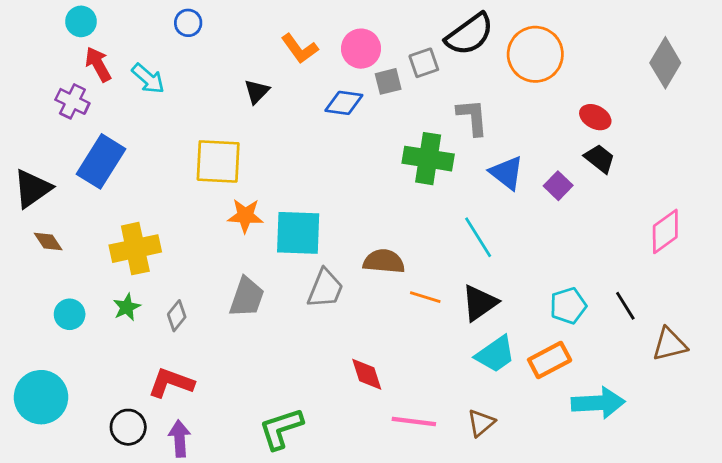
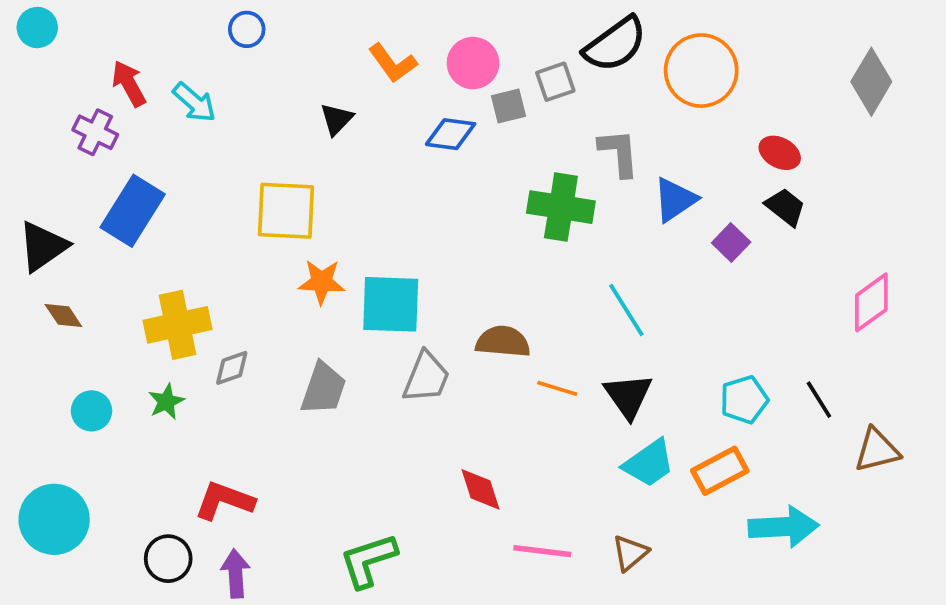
cyan circle: (81, 21) -> (37, 28), moved
blue triangle: (507, 173) -> (675, 200), moved, turned 48
black triangle: (480, 303) -> (628, 396), turned -30
gray diamond: (177, 316) -> (232, 368), moved, turned 32

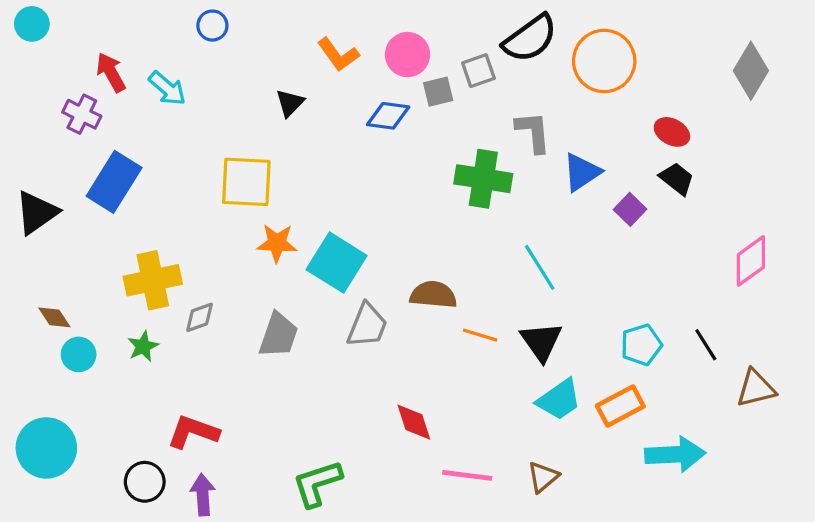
cyan square: (391, 304) -> (337, 263), turned 30
brown diamond: (63, 315) -> (54, 317), moved

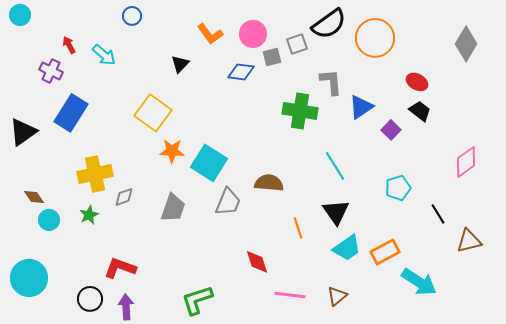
red arrow: (111, 72) -> (69, 45), size x0.7
yellow square: (246, 182) -> (153, 113), turned 33
orange line: (480, 335) -> (298, 228), moved, turned 55
cyan pentagon: (641, 345) -> (398, 188), moved
cyan arrow: (675, 454) -> (419, 282), turned 36

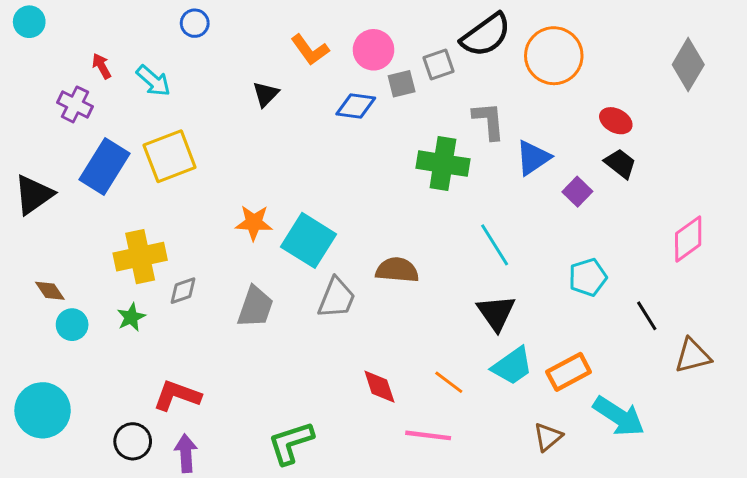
yellow square: (153, 113) -> (170, 156), moved, turned 33
orange line: (298, 228) -> (449, 382), moved, turned -35
brown triangle: (337, 296) -> (548, 437), moved

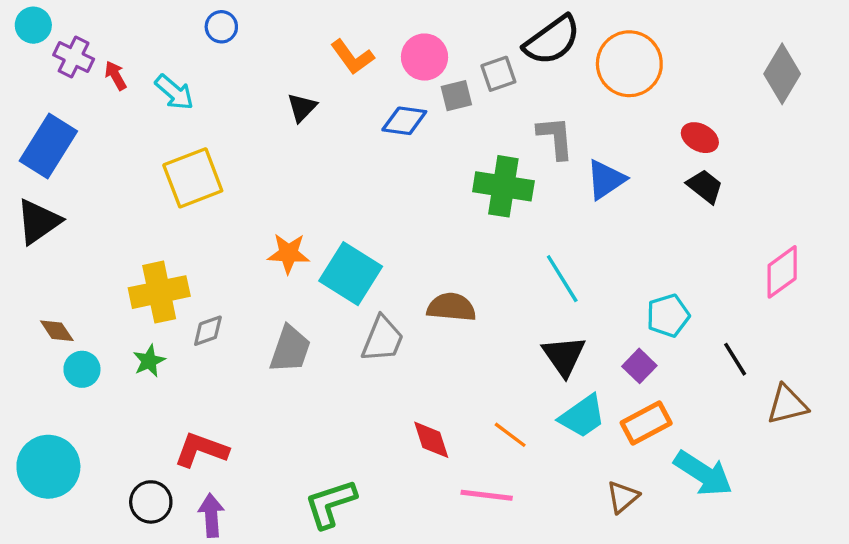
purple cross: (75, 104) -> (74, 57), moved
blue rectangle: (105, 167) -> (48, 146), moved
purple square: (577, 192) -> (639, 366), moved

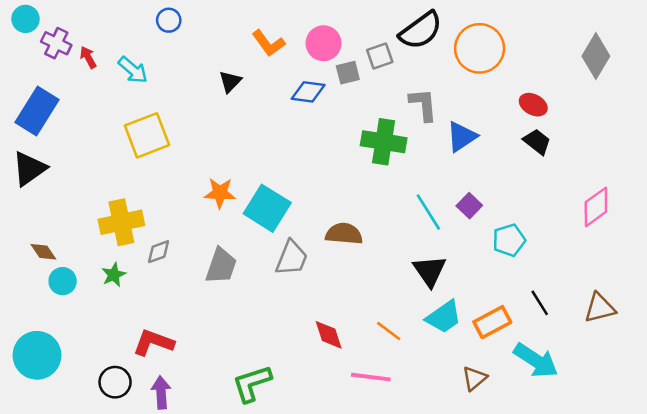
black line: (735, 359) -> (540, 303), moved
purple square: (639, 366) -> (469, 206), moved

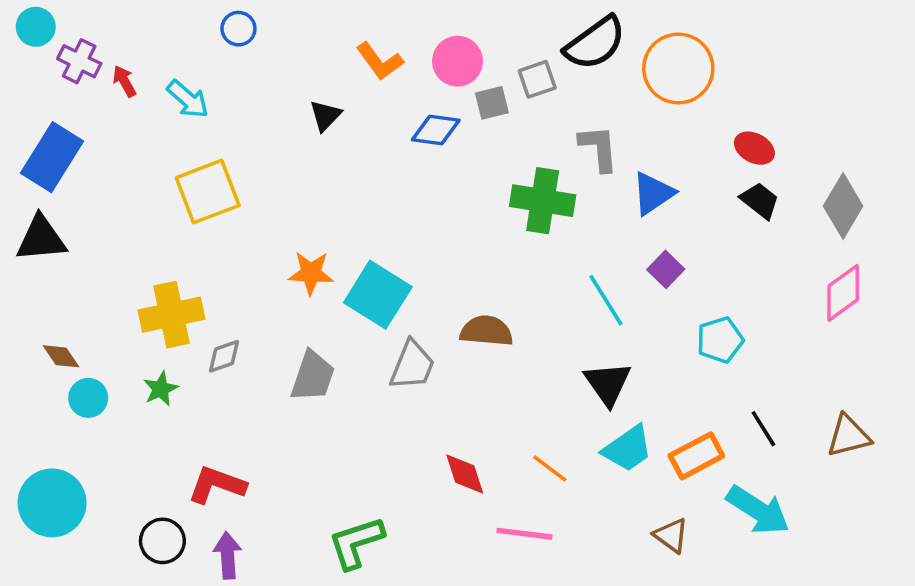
gray diamond: (596, 56) -> (843, 206), moved
black triangle: (29, 169) -> (41, 239), turned 30
purple square: (469, 206) -> (666, 269), moved
brown triangle: (474, 378) -> (671, 535), turned -44

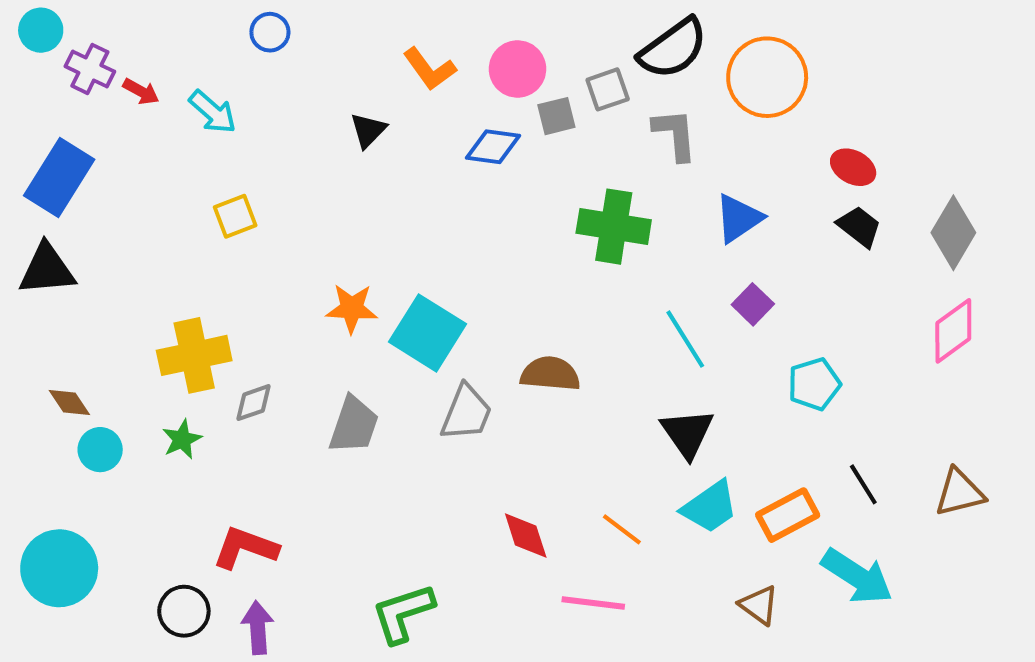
red arrow: (124, 81) -> (141, 91), turned 148
gray L-shape: (599, 148) -> (675, 134), moved
yellow square: (208, 192) -> (235, 216), size x0.6

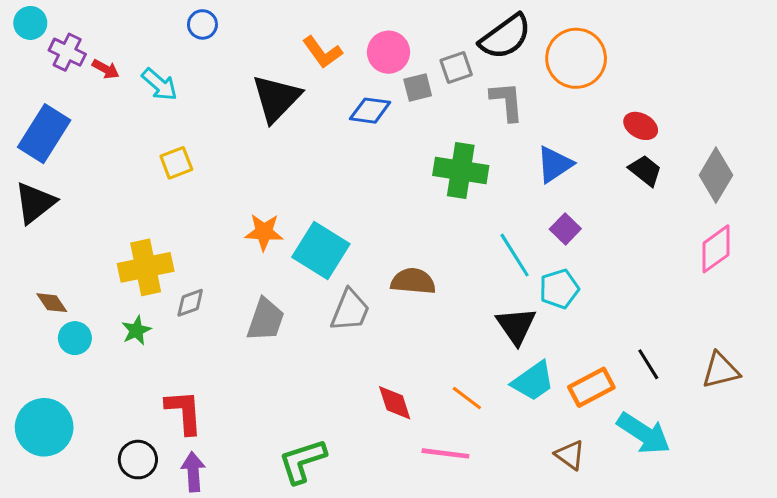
black triangle: (368, 130) -> (276, 98), size x1.8
black triangle: (47, 270) -> (35, 203), turned -33
cyan pentagon: (814, 384) -> (559, 289), moved
red L-shape: (245, 548) -> (184, 412), turned 66

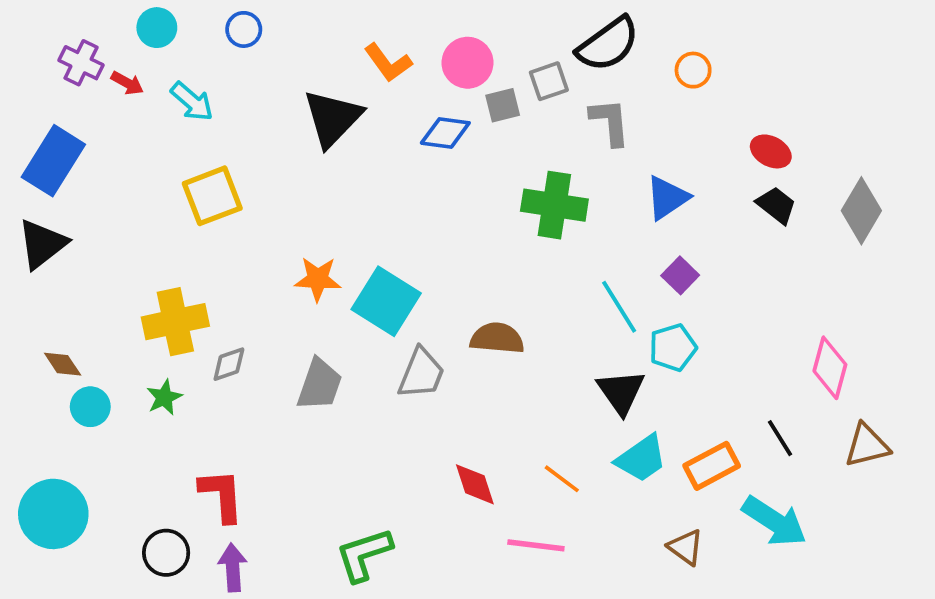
cyan circle: (30, 23) -> (157, 28), moved
orange circle: (576, 58) -> (693, 70), size x0.5
yellow square: (176, 163) -> (212, 196), size x1.5
pink diamond: (716, 249) -> (830, 368), moved, turned -39

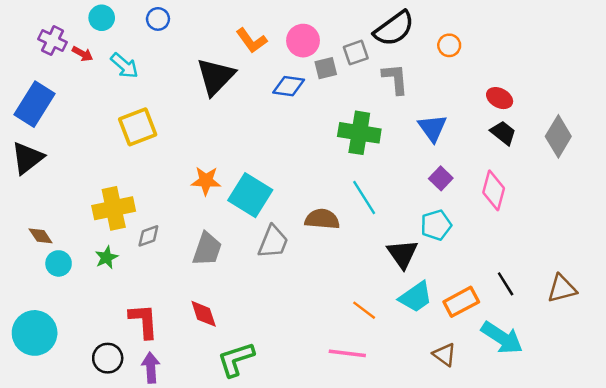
blue triangle: (667, 198) -> (432, 128), turned -32
cyan line: (619, 307) -> (364, 198), moved
pink diamond: (830, 368) -> (494, 190), moved
red diamond: (475, 484) -> (204, 314), moved

